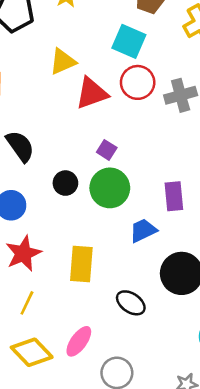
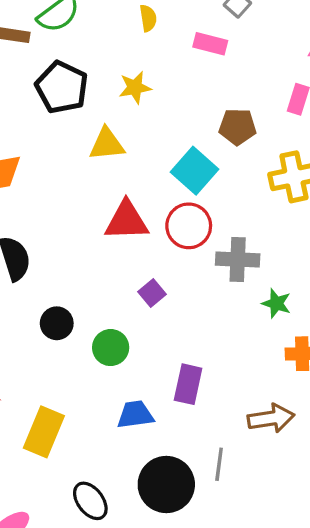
yellow triangle: (63, 62) -> (107, 144), moved
purple square: (107, 150) -> (152, 293), moved
green circle: (110, 188) -> (111, 348), size x0.7

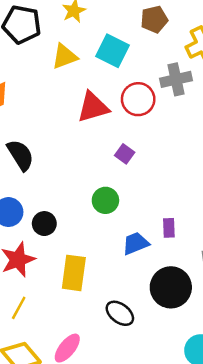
cyan square: (194, 171) -> (112, 51), moved
gray cross: (238, 260) -> (176, 79), moved
black circle: (57, 323) -> (44, 224), moved
purple rectangle: (188, 384) -> (169, 228), moved, size x0.7

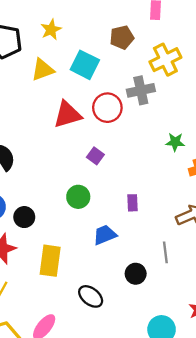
purple rectangle: (169, 228) -> (132, 203), moved
black circle: (171, 287) -> (136, 274), size x0.6

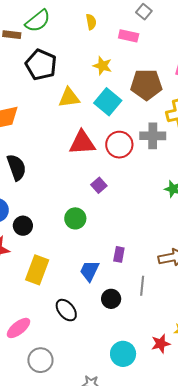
yellow star: (51, 30) -> (102, 66), moved, turned 30
brown pentagon: (122, 37) -> (146, 85), size x1.4
purple rectangle: (132, 203) -> (119, 254), moved
blue trapezoid: (105, 235) -> (90, 271), moved, turned -55

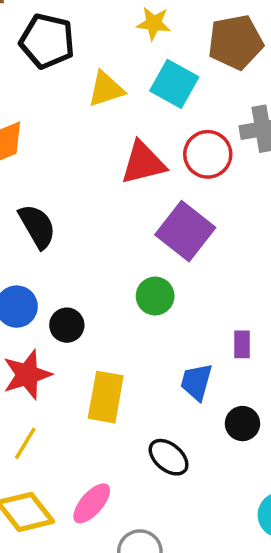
purple square: (99, 185) -> (185, 231), size x2.0

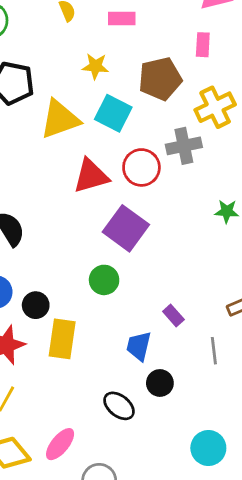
yellow triangle: (106, 89) -> (60, 119), size x1.4
purple rectangle: (242, 344) -> (173, 315), turned -40
yellow rectangle: (106, 397) -> (62, 339), moved
black circle: (242, 424) -> (160, 383), moved

